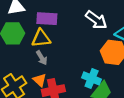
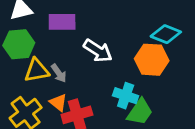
white arrow: (96, 20) -> (98, 51), moved
yellow triangle: (41, 38) -> (37, 70), moved

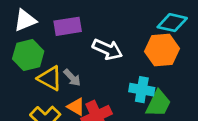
yellow triangle: (37, 70) -> (50, 78), turned 48

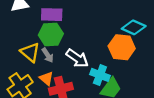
white arrow: (107, 49) -> (77, 58), moved
green hexagon: (28, 55) -> (51, 34), moved

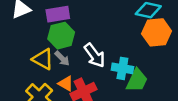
orange hexagon: (122, 47) -> (157, 32), moved
white arrow: (77, 58) -> (95, 55), turned 30

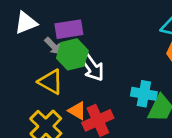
white arrow: (95, 55) -> (92, 67), moved
gray arrow: (62, 58) -> (53, 46), moved

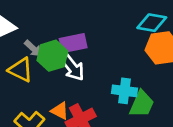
purple rectangle: (69, 29) -> (73, 43), moved
yellow triangle: (51, 82) -> (21, 70), moved

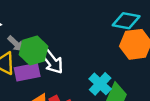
purple rectangle: (73, 43) -> (27, 72), moved
cyan cross: (124, 91) -> (100, 84), turned 35

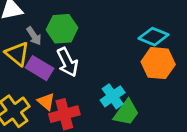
green hexagon: (34, 51) -> (62, 29), moved
purple rectangle: (27, 72) -> (39, 68), turned 30

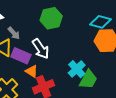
green hexagon: (62, 29) -> (51, 18), moved
orange triangle: (46, 102) -> (32, 71), moved

